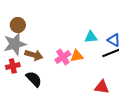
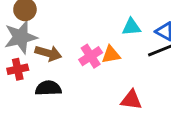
black semicircle: (34, 79) -> (48, 88), turned -48
red triangle: (102, 87) -> (131, 100), moved

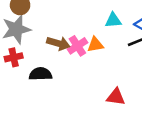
brown arrow: (48, 53) -> (58, 43), moved
red triangle: (131, 100) -> (116, 97), moved

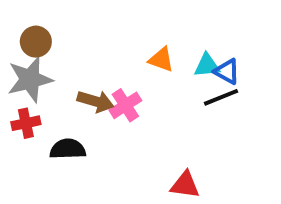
cyan triangle: (113, 20) -> (207, 65), moved
orange triangle: (95, 45) -> (161, 60), moved, turned 30

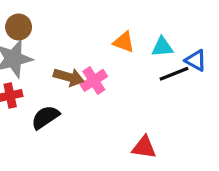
blue triangle: (227, 71) -> (196, 60), moved
black semicircle: (68, 149) -> (45, 117), turned -32

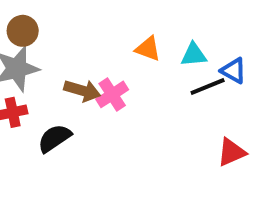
red triangle: (144, 147) -> (231, 152), moved, turned -32

